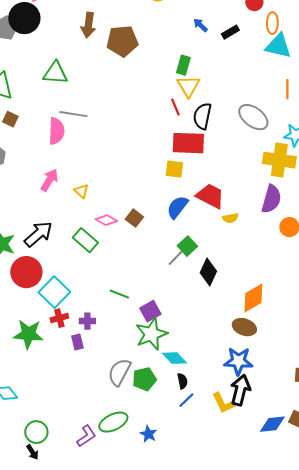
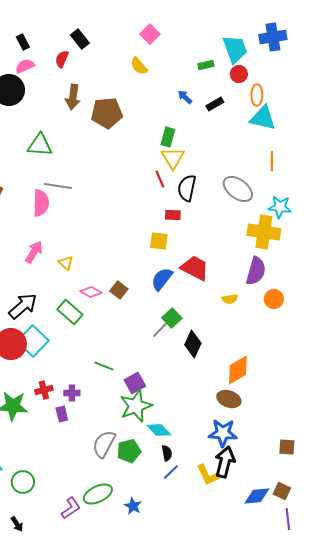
red rectangle: (188, 143) -> (173, 215), size x0.5
yellow semicircle: (230, 218) -> (230, 299), moved
cyan square: (54, 292) -> (33, 341), moved
green circle: (36, 432) -> (23, 482), moved

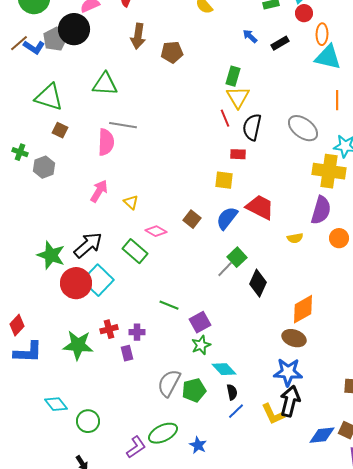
brown pentagon: (107, 113) -> (172, 52), size x0.7
brown square: (119, 290) -> (192, 219), moved
green star: (136, 406) -> (201, 345), size x0.6

